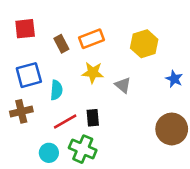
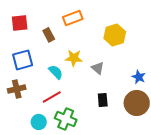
orange rectangle: (91, 39) -> (73, 18), moved
blue star: (174, 79) -> (139, 77), moved
cyan semicircle: (56, 90) -> (56, 72), moved, turned -49
black rectangle: (93, 118) -> (103, 100), moved

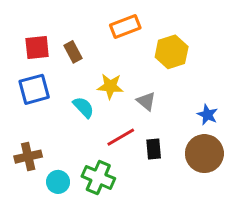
orange rectangle: (73, 18) -> (125, 27), moved
red square: (20, 23) -> (37, 47), moved
brown cross: (17, 89) -> (28, 157), moved
red line: (52, 97) -> (121, 137), moved

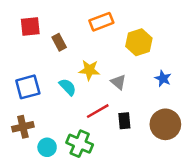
red square: (37, 47) -> (30, 27), moved
blue square: (34, 89) -> (28, 87), moved
blue star: (207, 115) -> (163, 78), moved

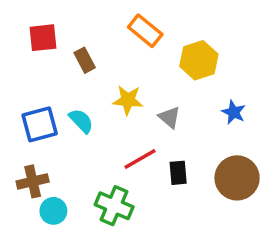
orange rectangle: (101, 22) -> (145, 31), turned 60
cyan semicircle: (68, 87) -> (81, 121), moved
cyan circle: (47, 147) -> (53, 211), moved

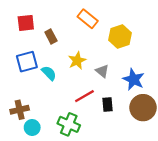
yellow star: (128, 100) -> (77, 61), turned -30
blue star: (234, 112) -> (134, 79), moved, size x1.5
blue square: (40, 124) -> (27, 62), moved

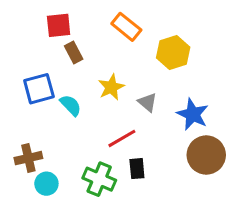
red square: (26, 23) -> (59, 25), moved
black rectangle: (107, 104) -> (137, 169), moved

